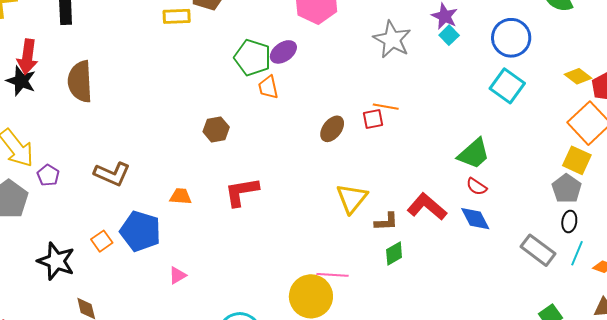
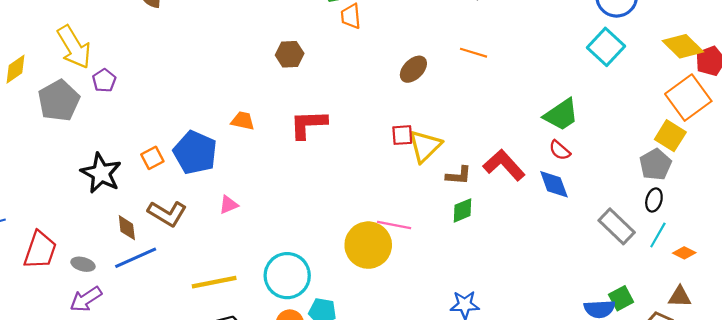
yellow diamond: (578, 76) -> (683, 46), size x1.4
red square: (373, 119) -> (402, 135), moved
brown L-shape: (112, 174) -> (167, 213), moved

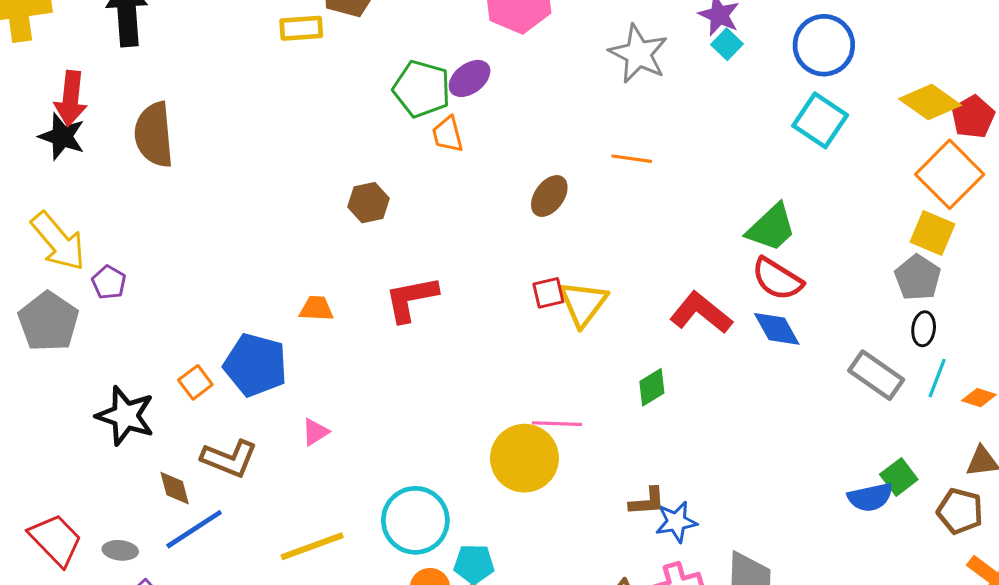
red semicircle: (560, 150) -> (777, 279), size x1.6
brown L-shape: (459, 175) -> (647, 502), moved
red trapezoid: (40, 250) -> (56, 540), turned -54

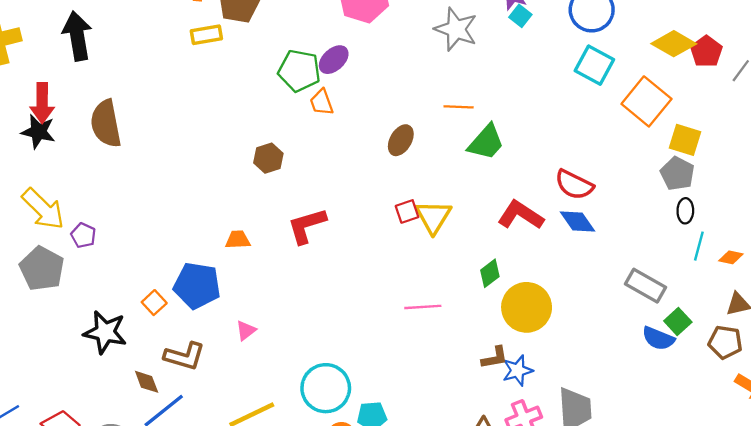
orange square: (950, 174) -> (646, 101), moved
green trapezoid: (771, 228) -> (486, 142), moved
gray rectangle: (876, 375) -> (646, 286), moved
yellow circle: (524, 458) -> (527, 307), moved
blue semicircle: (870, 497) -> (658, 338), turned 40

